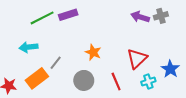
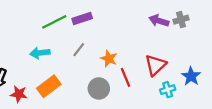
gray line: (56, 63) -> (79, 50), moved
red line: (116, 82) -> (125, 77), moved

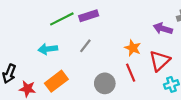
purple arrow: (159, 21) -> (163, 29), moved
orange star: (109, 58) -> (133, 48), moved

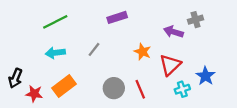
purple rectangle: (89, 16) -> (117, 17), moved
green line: (62, 19) -> (55, 22), moved
red line: (131, 73) -> (140, 89), moved

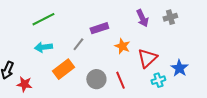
purple rectangle: (117, 17) -> (99, 28), moved
purple arrow: (173, 32) -> (142, 18), moved, turned -132
orange rectangle: (64, 86) -> (63, 69), moved

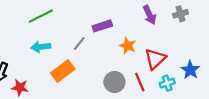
gray circle: (96, 79) -> (114, 82), moved
red line: (120, 80) -> (140, 82), moved

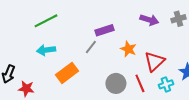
purple arrow: (150, 15) -> (149, 20), turned -48
gray line: (79, 44) -> (91, 47), moved

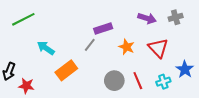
green line: (46, 21) -> (23, 19), moved
cyan arrow: (46, 50) -> (46, 48), turned 42
red triangle: (154, 62) -> (158, 48), moved, turned -30

